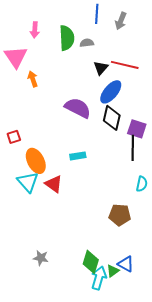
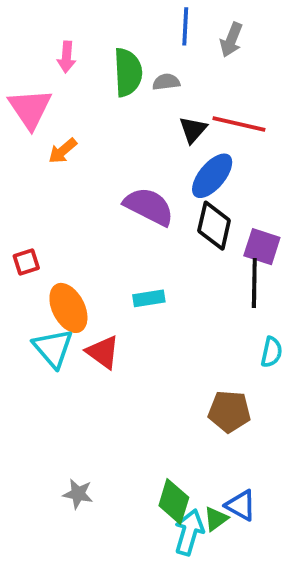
orange arrow: (33, 79) -> (63, 151), turned -112

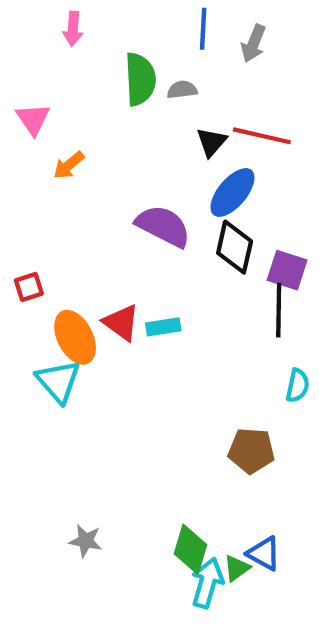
pink arrow: (67, 57) -> (73, 29), moved
pink triangle: (30, 109) -> (33, 119), size x0.7
red triangle: (103, 352) -> (121, 323), moved

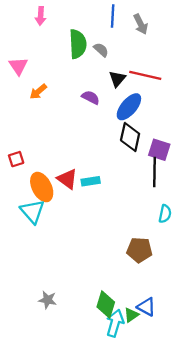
gray arrow: (253, 43) -> (141, 24), turned -48
gray semicircle: (182, 90) -> (101, 50), turned 49
purple semicircle: (163, 226) -> (91, 97), moved, size x0.6

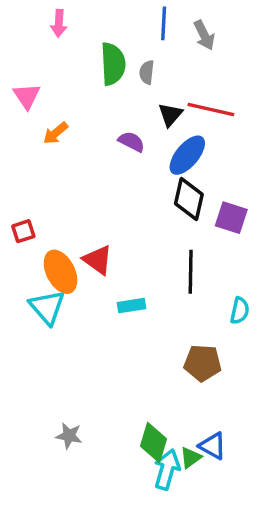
gray semicircle: (101, 50) -> (147, 72), turned -126
black line: (155, 172) -> (191, 272), moved
cyan rectangle: (91, 181) -> (131, 306), moved

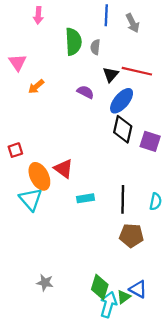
black line: (191, 272) -> (123, 199), moved

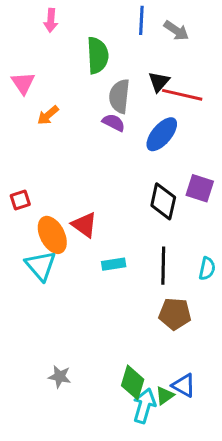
gray arrow: (133, 23) -> (176, 31), turned -30
gray semicircle: (95, 47) -> (119, 96), moved, size x1.6
black triangle: (111, 74) -> (159, 82), moved
black diamond: (123, 129) -> (163, 201), moved

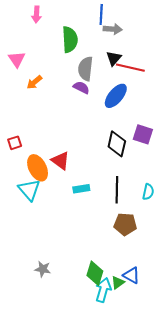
gray arrow: (176, 31) -> (113, 29), moved, turned -30

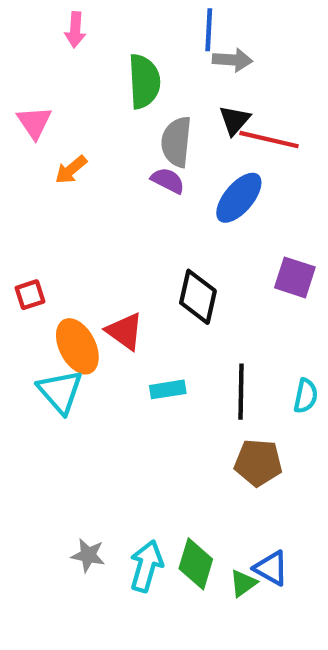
black diamond: (117, 144) -> (198, 297), moved
cyan arrow: (103, 290) -> (146, 566), moved

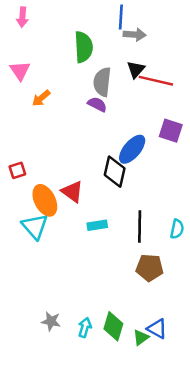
pink arrow: (75, 30) -> (22, 17), moved
blue ellipse: (239, 198) -> (132, 149), moved
purple square: (295, 277) -> (171, 131), moved
cyan arrow: (146, 566) -> (85, 328), size x0.7

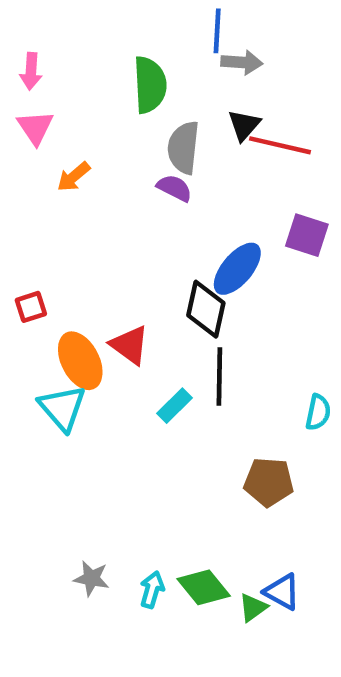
pink arrow: (22, 17) -> (31, 71), moved
cyan rectangle: (97, 225) -> (174, 406), turned -36
black line: (140, 227) -> (219, 376), moved
green diamond: (113, 326) -> (204, 587), turned -56

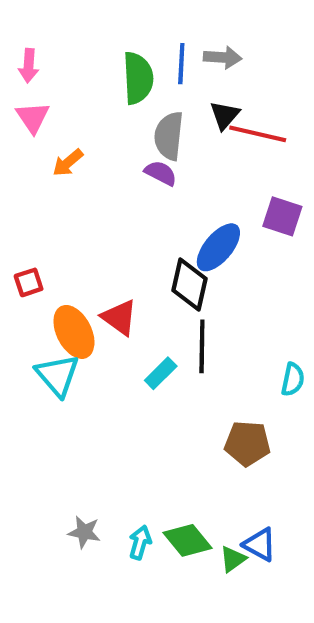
blue line: (217, 31) -> (181, 64), moved

